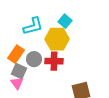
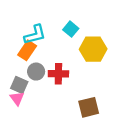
yellow hexagon: (57, 39) -> (93, 49), moved
orange rectangle: (16, 54) -> (27, 50), moved

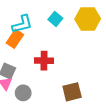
yellow hexagon: (93, 49) -> (88, 19), moved
gray circle: (36, 72) -> (23, 93), moved

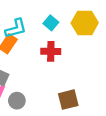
red cross: (44, 61) -> (51, 51), moved

